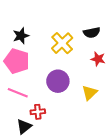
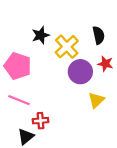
black semicircle: (92, 33) -> (99, 35), turned -91
black star: (21, 36) -> (41, 35), moved
purple circle: (58, 81) -> (80, 72), moved

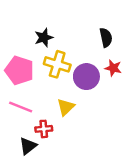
yellow cross: (67, 47) -> (57, 64), moved, turned -30
yellow triangle: (96, 100) -> (66, 107), moved

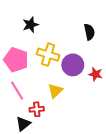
black star: (44, 38) -> (31, 25), moved
red star: (113, 68) -> (96, 74), moved
pink line: (21, 107) -> (17, 91), turned 36

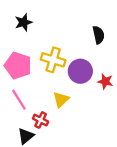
black star: (31, 25) -> (24, 22), moved
red cross: (37, 109) -> (41, 120), turned 32

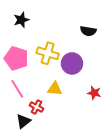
black semicircle: (99, 35) -> (88, 31), turned 112
red star: (105, 81) -> (94, 93), moved
yellow triangle: (61, 100) -> (55, 89), turned 49

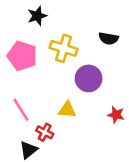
black star: (21, 20) -> (37, 16), moved
yellow cross: (48, 53) -> (64, 48), moved
pink pentagon: (16, 58) -> (22, 56), moved

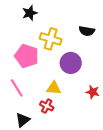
pink pentagon: (22, 56) -> (27, 56), moved
red cross: (45, 132) -> (47, 106), moved

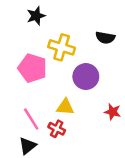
pink line: (17, 88) -> (31, 119), moved

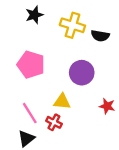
yellow cross: (62, 47) -> (72, 25), moved

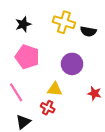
black star: (34, 15) -> (23, 24), moved
pink line: (30, 113) -> (16, 92), moved

